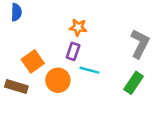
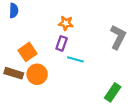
orange circle: (58, 80) -> (37, 74), moved
green rectangle: (134, 83) -> (113, 92), moved

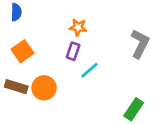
orange square: (28, 52) -> (23, 51), moved
cyan line: (75, 59) -> (89, 70), turned -56

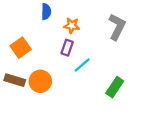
blue semicircle: (16, 12) -> (46, 12), moved
gray L-shape: (140, 44) -> (117, 27), moved
green rectangle: (134, 109) -> (115, 87), moved

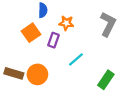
orange square: (21, 48) -> (31, 33), moved
purple rectangle: (67, 48) -> (53, 40), moved

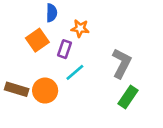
gray L-shape: (108, 24) -> (121, 63), moved
cyan line: (76, 59) -> (75, 72), moved

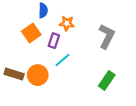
gray L-shape: (121, 63) -> (107, 36), moved

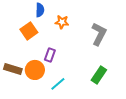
purple rectangle: (54, 41) -> (50, 55), moved
cyan line: (62, 60) -> (58, 84), moved

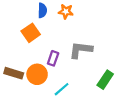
orange star: (62, 22) -> (66, 11), moved
gray L-shape: (99, 34) -> (81, 50), moved, turned -110

